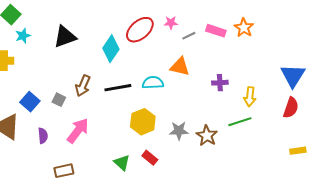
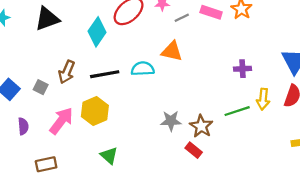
purple cross: (220, 83) -> (242, 69), moved
yellow arrow: (250, 97) -> (263, 99), moved
yellow hexagon: (143, 122) -> (95, 111), moved
red rectangle: (150, 158) -> (194, 150), moved

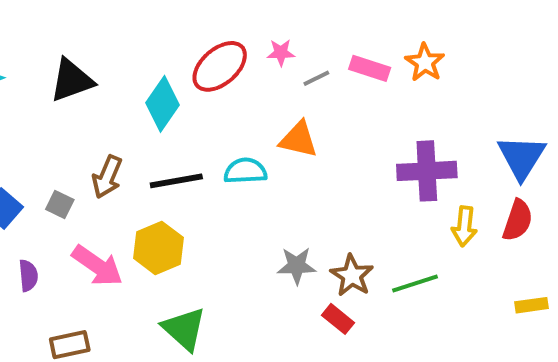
purple cross: (242, 69) -> (427, 171), size x1.8
green line: (237, 111) -> (415, 283), moved
pink arrow: (61, 121) -> (97, 266), turned 88
green triangle: (109, 156) -> (184, 329), size x1.4

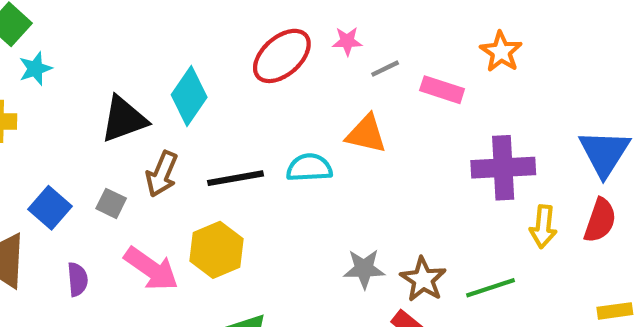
pink rectangle: (370, 68) -> (442, 90), moved
black triangle: (72, 80) -> (124, 119), moved
cyan diamond: (162, 104) -> (189, 96), moved

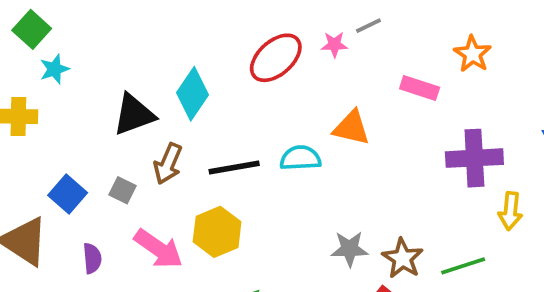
gray line: (385, 69) -> (368, 26), moved

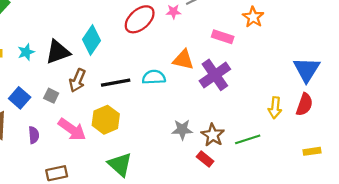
cyan star: (54, 69) -> (26, 52), moved
purple cross: (474, 158) -> (215, 75), moved, turned -32

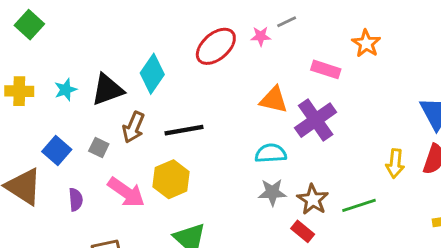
cyan semicircle: (154, 77) -> (271, 153), moved

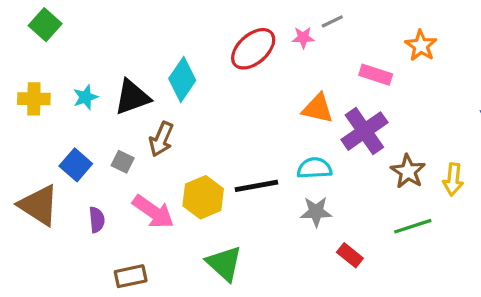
black line: (184, 130) -> (256, 186), moved
brown star: (313, 200) -> (408, 171), moved

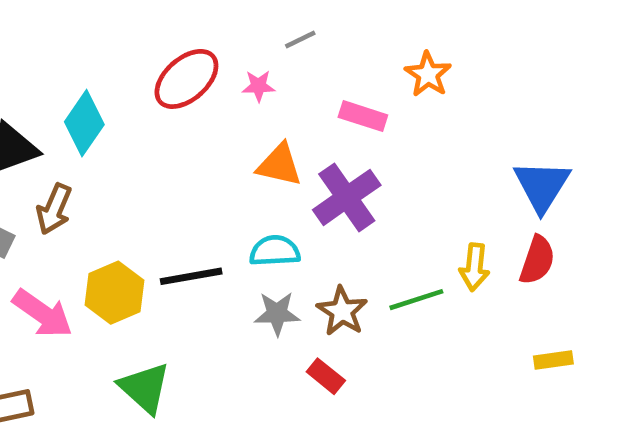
pink star: (303, 38) -> (258, 86), moved
brown star: (408, 171) -> (342, 311), moved
green line: (413, 226) -> (416, 300), moved

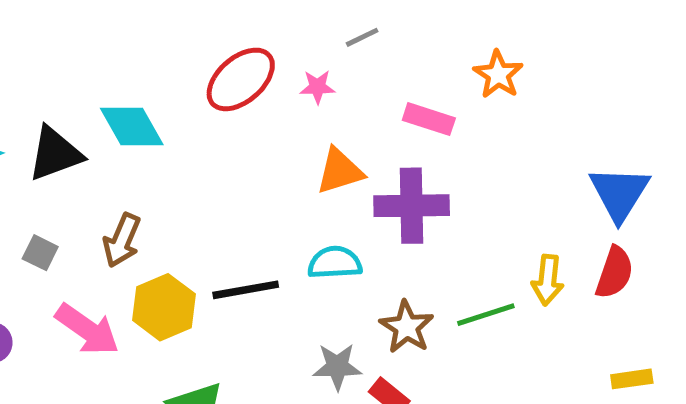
cyan diamond: (84, 123) -> (132, 126), turned -64
orange triangle: (279, 165) -> (340, 171), turned -30
purple cross: (347, 197) -> (412, 206), turned 34
brown arrow: (54, 209) -> (122, 240), moved
gray star: (277, 314) -> (337, 367), moved

